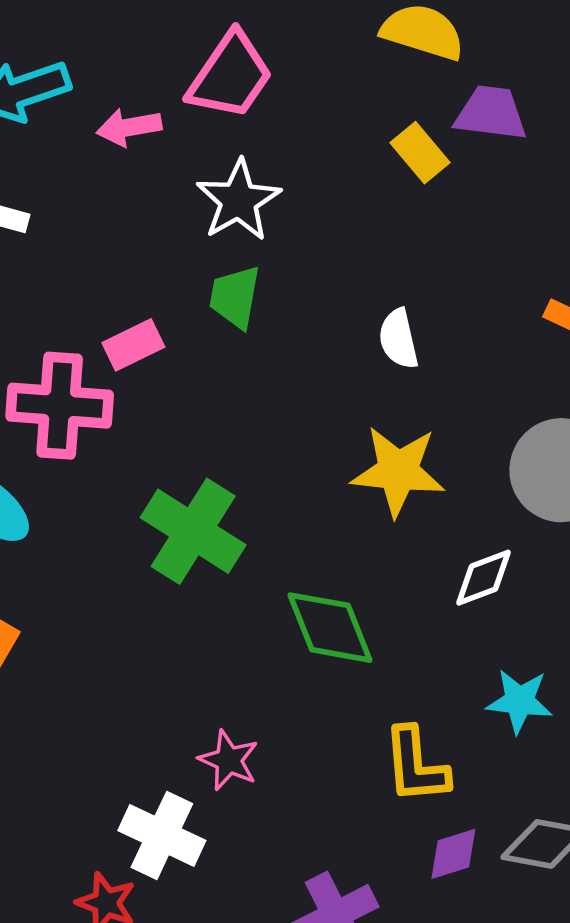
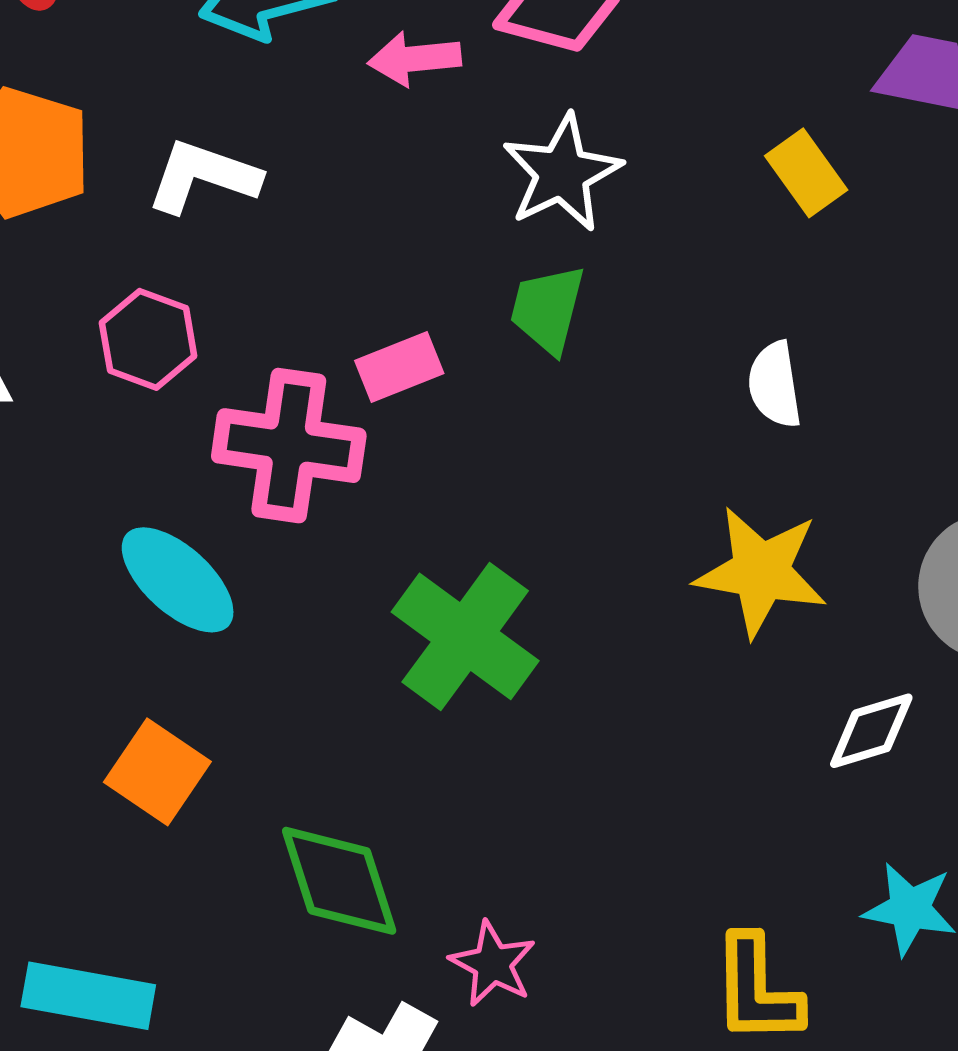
yellow rectangle: (420, 153) -> (806, 173), moved
green diamond: (330, 628) -> (339, 881), moved

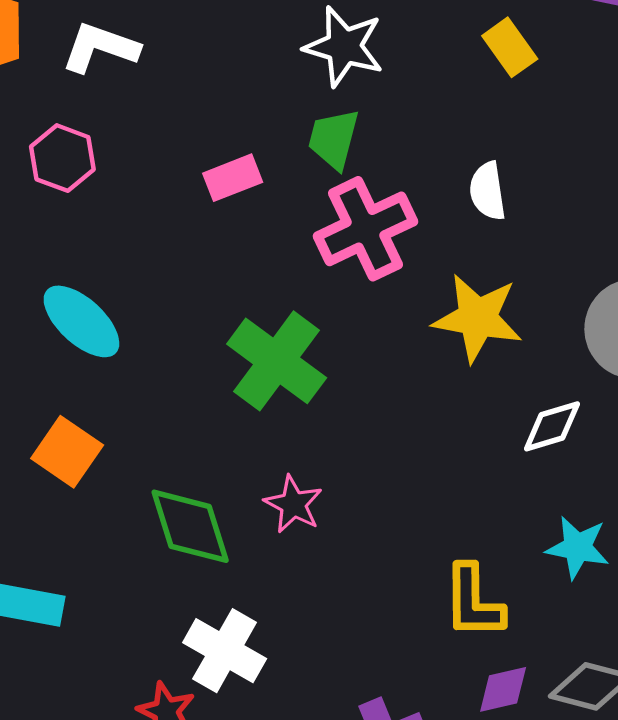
white star: (562, 173) -> (344, 47), turned -30
pink cross: (289, 446) -> (366, 229), moved, turned -34
pink star: (493, 964) -> (293, 504), moved

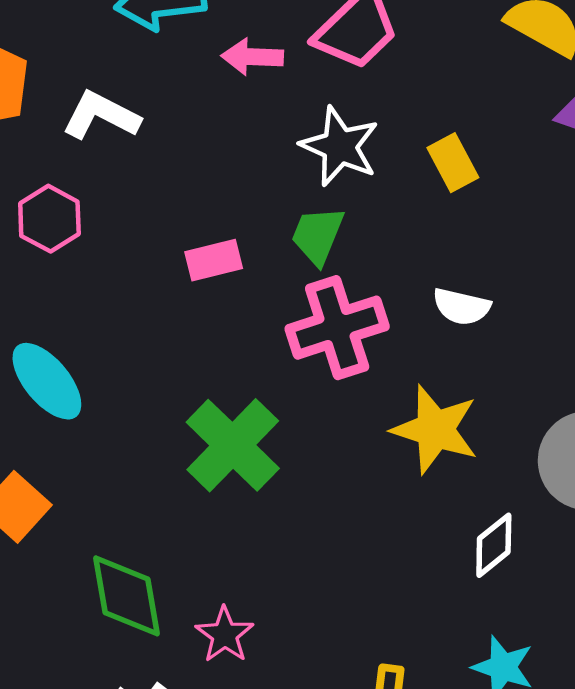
yellow rectangle: (510, 47) -> (453, 163), moved
white semicircle: (488, 191) -> (461, 307), turned -76
white diamond: (552, 426) -> (494, 545), turned -30
pink star: (293, 504) -> (225, 635), moved

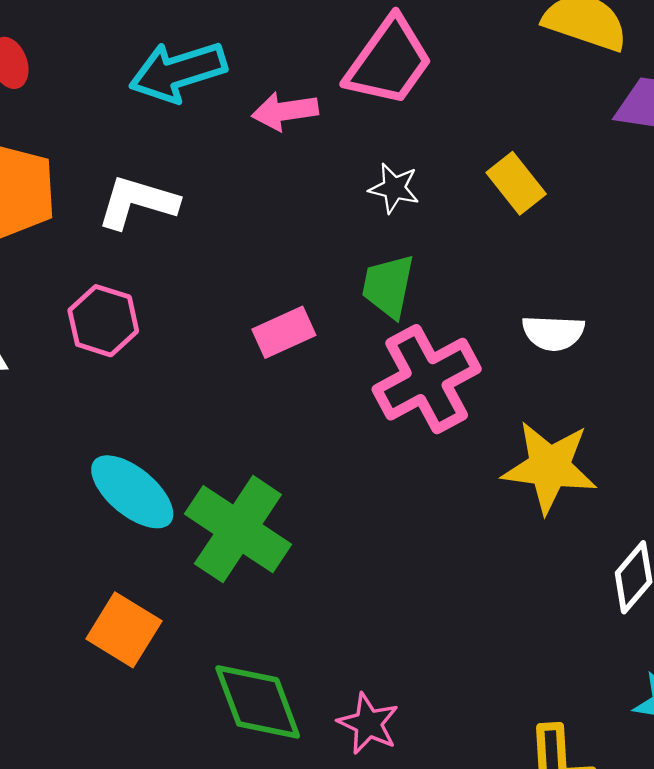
white star: (340, 146) -> (394, 188), size x0.6
green cross: (233, 445) -> (238, 529), moved

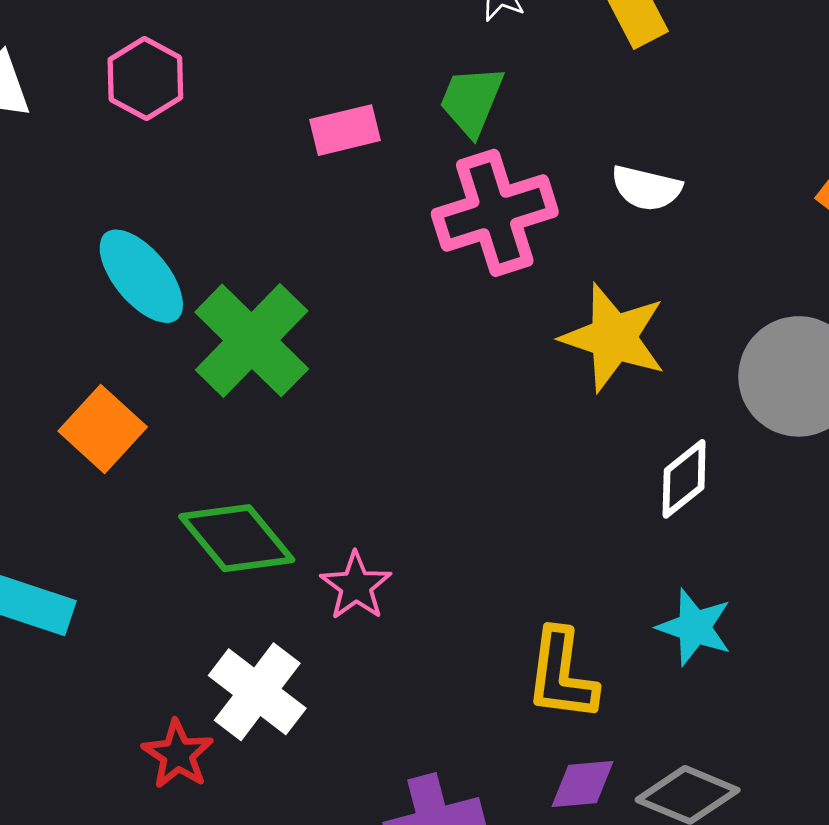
green diamond: (258, 702) -> (237, 538), turned -30

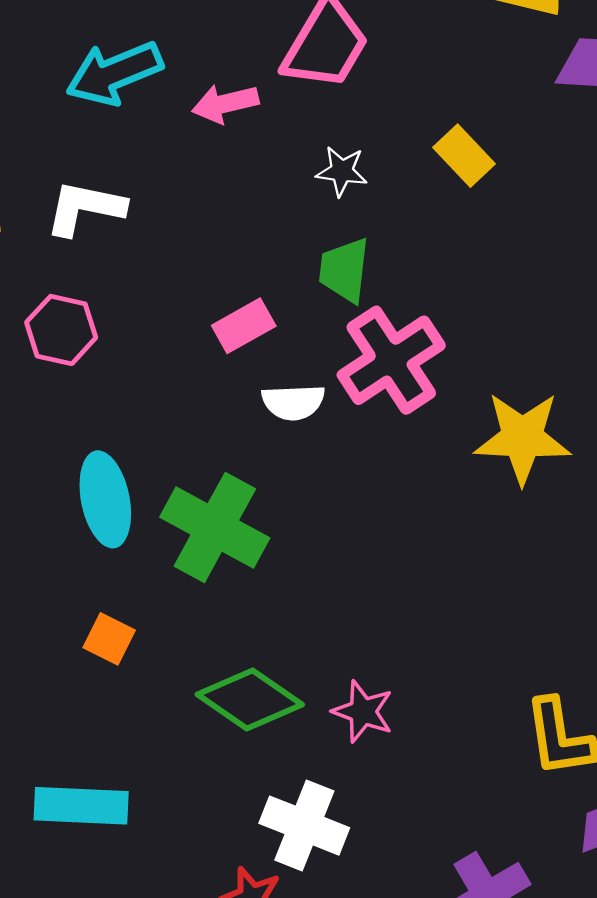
white semicircle: (646, 188) -> (293, 402), moved
cyan ellipse: (141, 276) -> (105, 499), turned 44
orange square: (103, 429) -> (109, 639), size x0.7

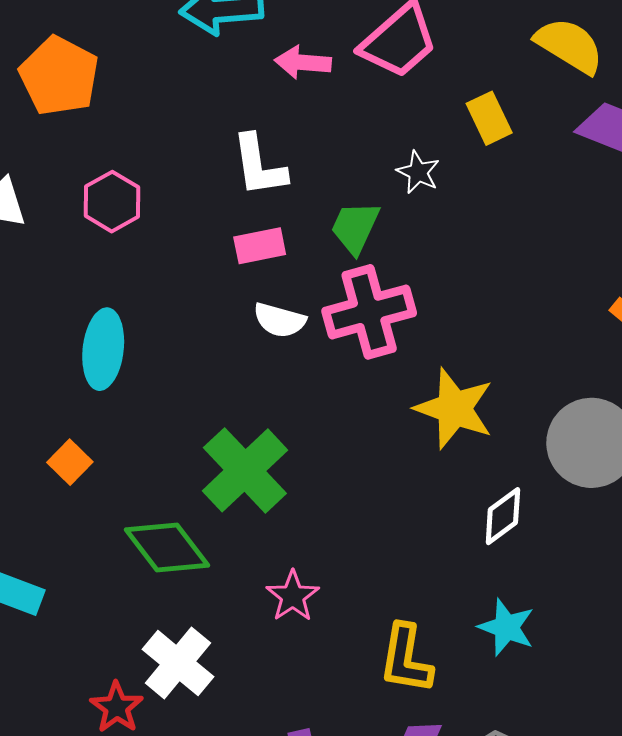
yellow rectangle: (464, 156) -> (489, 118), moved
white star: (342, 171) -> (418, 172), moved
white L-shape: (85, 208) -> (259, 166), moved, turned -128
green cross: (215, 528) -> (245, 470), moved
pink star: (363, 712) -> (293, 596), moved

